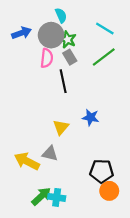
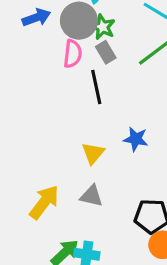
gray triangle: (50, 154) -> (92, 196), moved
yellow arrow: (27, 161) -> (44, 202), turned 100

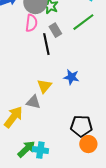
gray rectangle: (106, 52) -> (55, 30), moved
gray triangle: (92, 196) -> (33, 102), moved

